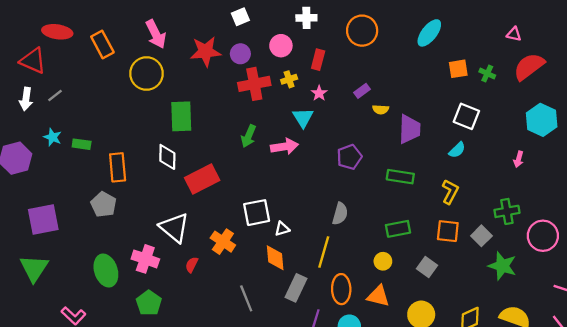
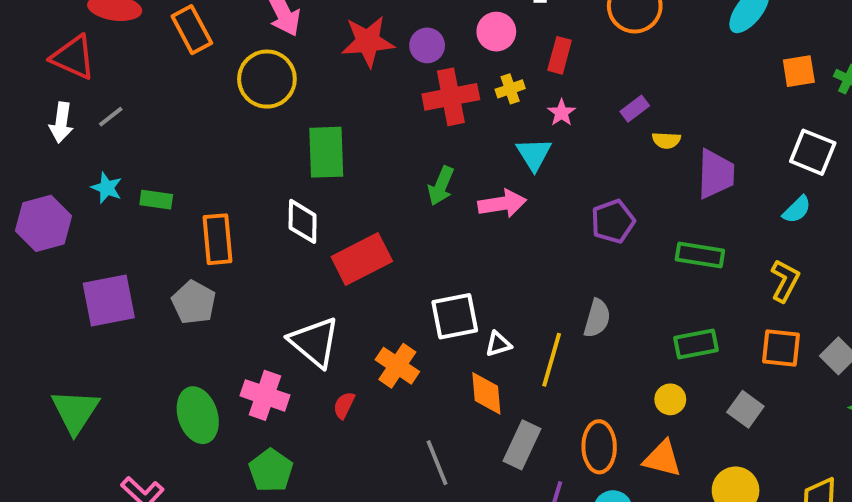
purple square: (43, 220) -> (109, 300), moved
yellow line: (324, 252) -> (552, 360), moved

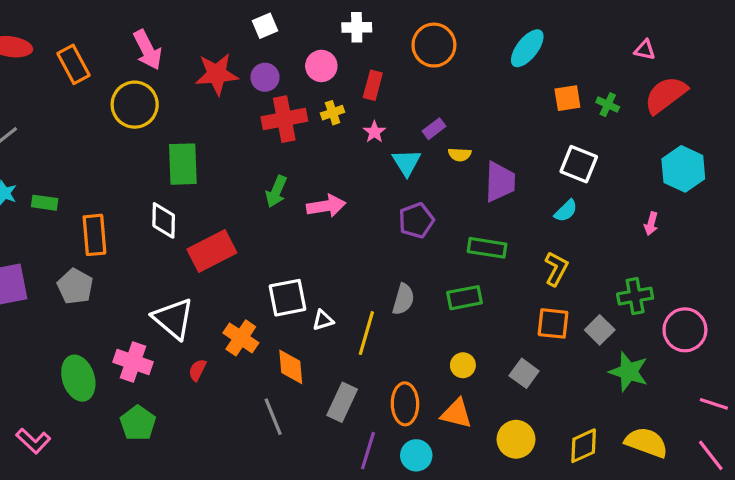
cyan triangle: (534, 154) -> (407, 163), moved
green rectangle: (696, 344) -> (465, 298), moved
orange diamond: (486, 393) -> (291, 367), moved

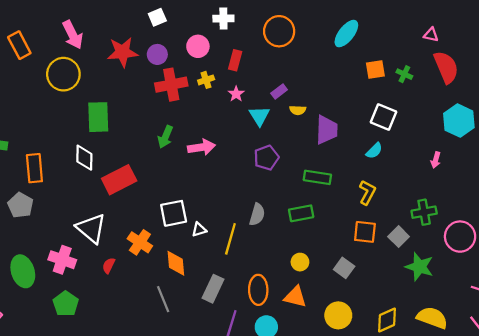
red semicircle: (666, 95) -> (446, 67), turned 104

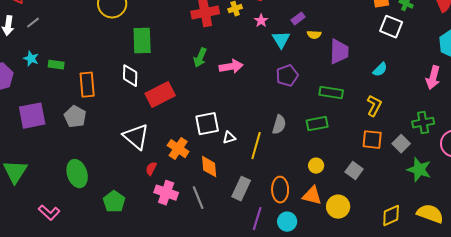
white square: (383, 117) -> (391, 27), moved
pink arrow: (436, 160) -> (433, 78), size x1.6
pink cross: (62, 260) -> (166, 193), moved
yellow circle: (338, 315) -> (338, 207), moved

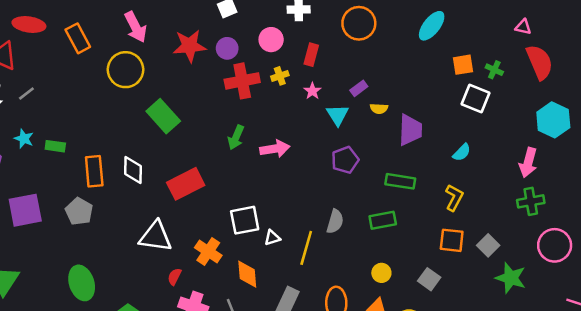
green rectangle: (142, 41) -> (163, 116), turned -40
white diamond: (130, 76) -> (133, 170), moved
green cross: (423, 123) -> (531, 201), moved
white triangle: (136, 137) -> (156, 237), turned -32

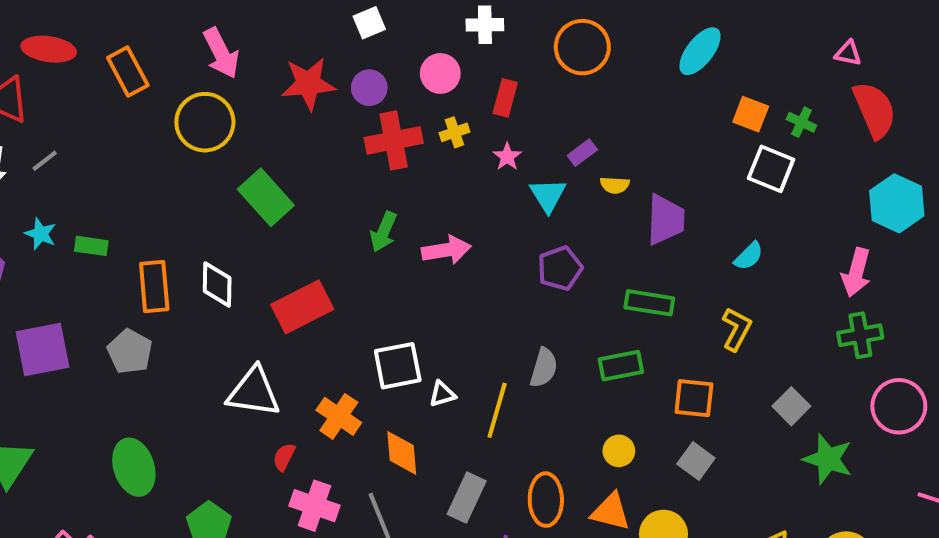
orange square: (463, 65) -> (751, 114), turned 30
orange square: (452, 240) -> (694, 398), moved

